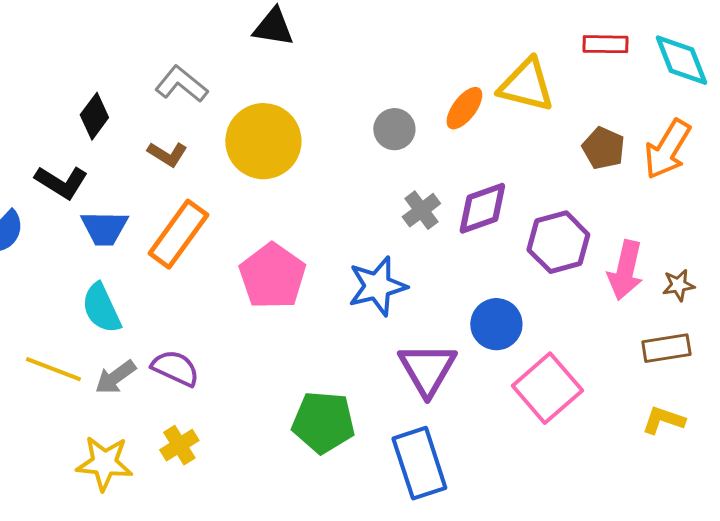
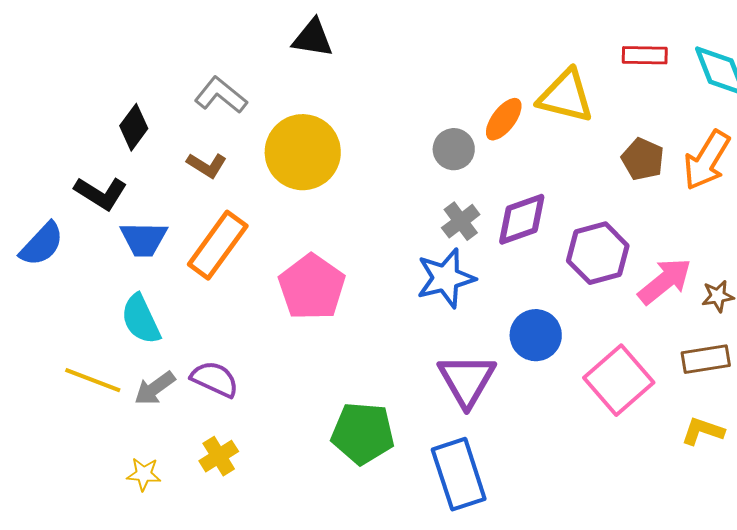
gray circle: (394, 129) -> (454, 149), moved
pink arrow: (625, 270) -> (665, 281), turned -142
blue star: (377, 286) -> (446, 278), moved
pink square: (547, 388) -> (619, 380), moved
yellow star: (104, 463) -> (144, 474), size x0.6

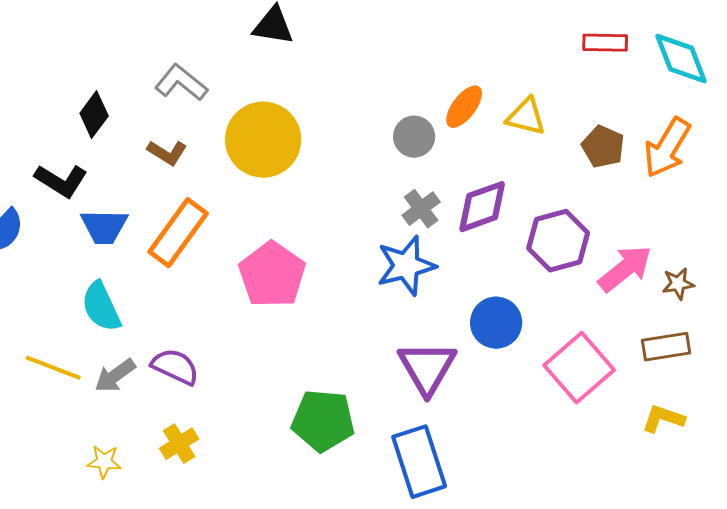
yellow triangle: (566, 96) -> (526, 117), moved, size x0.7

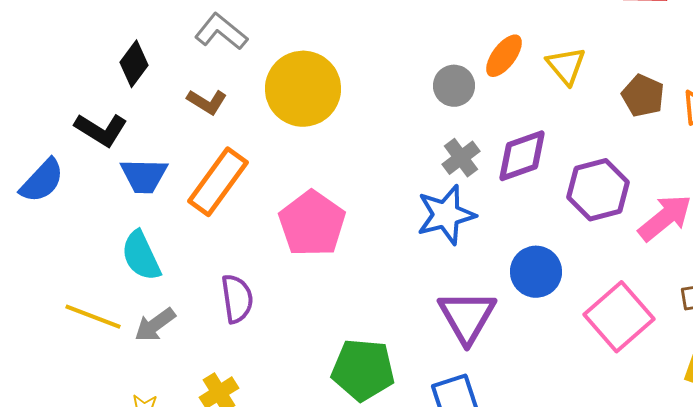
yellow triangle: (526, 117) -> (566, 66), turned 36
purple semicircle: (175, 367) -> (237, 299), moved, turned 57

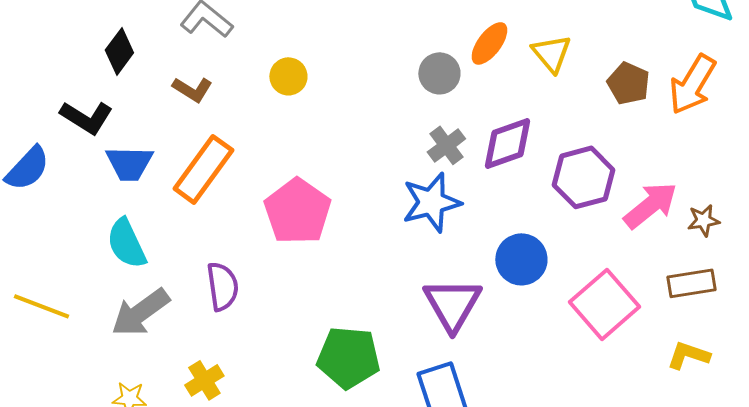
yellow circle: (303, 89) -> (288, 76), size x0.5
yellow line: (93, 317) -> (41, 306), moved
gray arrow: (155, 325) -> (140, 312), size x1.4

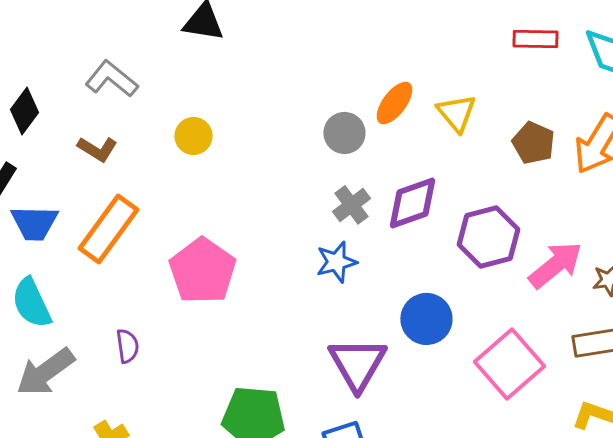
blue star: (431, 202) -> (336, 262), size x0.7
purple semicircle: (222, 286) -> (127, 346), size x0.7

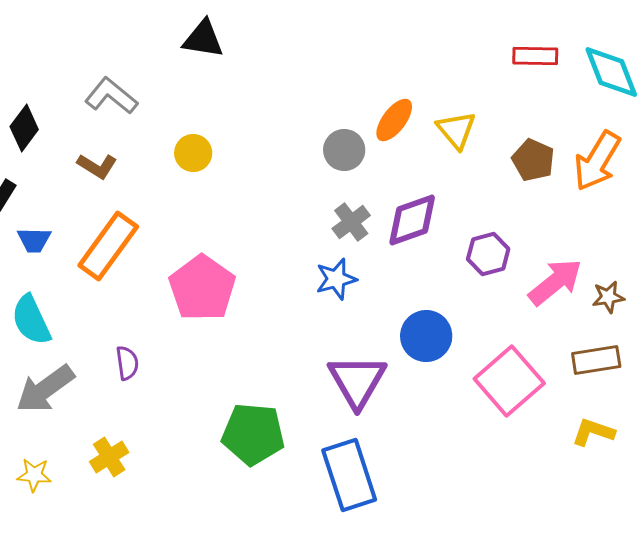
blue trapezoid: (34, 223) -> (34, 240), size x0.7
purple hexagon: (488, 237) -> (488, 254), size x0.7

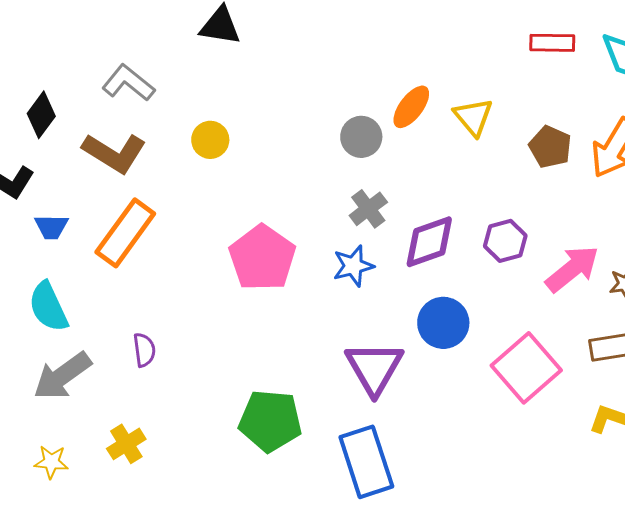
brown L-shape: (97, 166) -> (114, 153), size x1.6
purple diamond: (412, 220) -> (429, 242), moved
pink pentagon: (202, 288) -> (262, 258), moved

